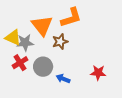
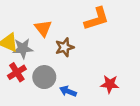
orange L-shape: (71, 18) -> (97, 19), moved
orange triangle: (42, 26) -> (43, 28), size x0.7

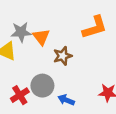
gray star: (23, 48) -> (21, 32), moved
red cross: (17, 72) -> (20, 95), moved

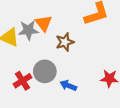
gray star: (21, 32) -> (28, 30), moved

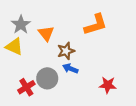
gray star: (28, 30) -> (21, 25), moved, turned -30
blue arrow: (68, 85) -> (70, 69), moved

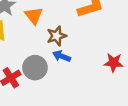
red star: (108, 85) -> (114, 63), moved

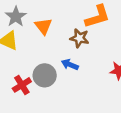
brown star: (57, 36) -> (79, 38), moved, turned 30

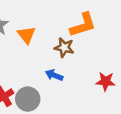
gray circle: (45, 75) -> (28, 99), moved

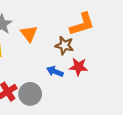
red star: (106, 81) -> (79, 67), moved

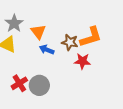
orange L-shape: (82, 24) -> (91, 37), moved
blue arrow: (55, 71) -> (47, 50), moved

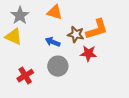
orange triangle: (38, 32) -> (55, 12), moved, turned -35
gray circle: (39, 85) -> (58, 66), moved

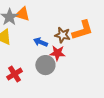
orange triangle: (55, 12) -> (22, 14), moved
red star: (88, 53) -> (57, 53), moved

